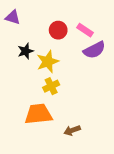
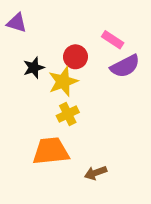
red circle: (58, 30) -> (76, 57), moved

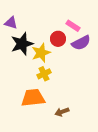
purple triangle: (17, 23) -> (11, 23), moved
red circle: (76, 57) -> (58, 39), moved
black star: (34, 68) -> (22, 44), size x1.6

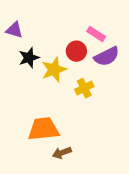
black star: (22, 44) -> (29, 58), size x0.7
yellow cross: (44, 74) -> (84, 88), moved
brown arrow: (62, 112) -> (62, 153), moved

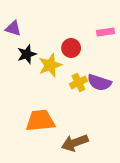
pink rectangle: (96, 34) -> (106, 32), moved, turned -42
purple semicircle: (107, 56) -> (99, 82), moved, turned 45
brown arrow: (62, 153) -> (75, 143), moved, size x1.5

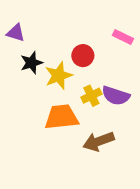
pink rectangle: (106, 32) -> (123, 37), turned 35
orange trapezoid: (40, 121) -> (61, 117), moved
brown arrow: (75, 143) -> (99, 141), moved

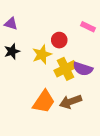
black star: (31, 63) -> (12, 51), moved
yellow cross: (91, 96) -> (65, 69), size x1.5
orange trapezoid: (61, 117) -> (44, 102), moved, turned 130

